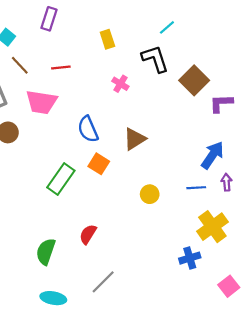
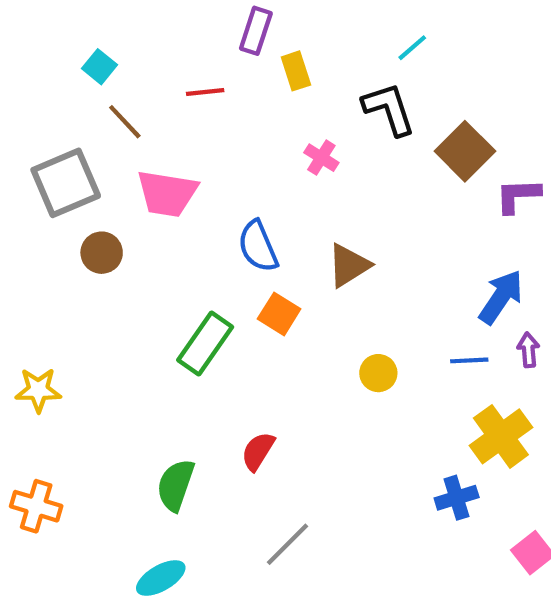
purple rectangle: (49, 19) -> (256, 31), moved
red line: (61, 67) -> (205, 92), moved
cyan ellipse: (53, 298) -> (161, 578), moved, turned -40

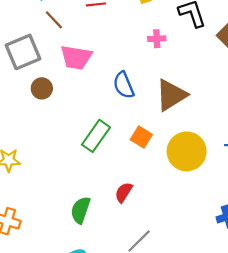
pink cross: (321, 158) -> (157, 39), turned -35
brown triangle: (349, 265) -> (171, 95), size x1.4
orange square: (279, 314) -> (141, 137), moved
yellow circle: (378, 373) -> (187, 151), size x2.0

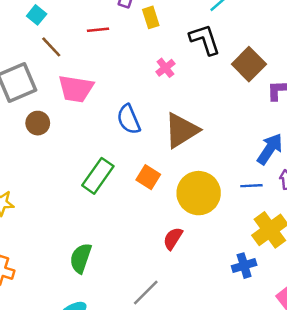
pink cross: (157, 39) -> (165, 68), turned -35
red semicircle: (124, 192) -> (173, 239), moved

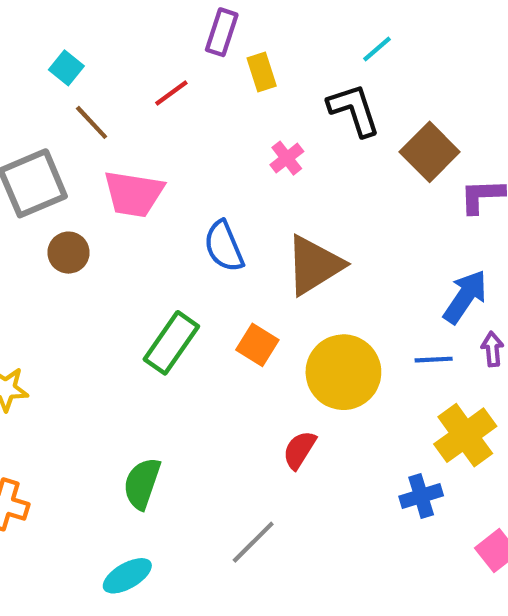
red line: (98, 30) -> (171, 93), turned -30

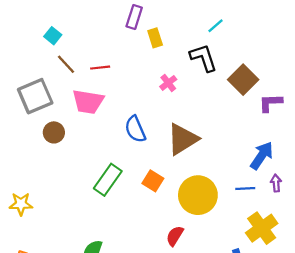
red line: (171, 93) -> (100, 68), moved, turned 30

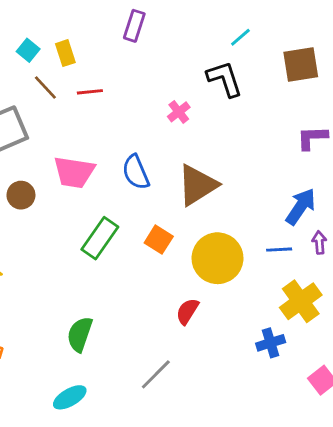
yellow rectangle: (155, 38) -> (65, 53), moved
brown square: (243, 80) -> (301, 65), moved, turned 36
pink trapezoid: (88, 102) -> (74, 172), moved
brown circle: (54, 132) -> (21, 195), moved

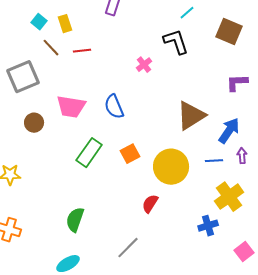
brown square: (301, 65) -> (229, 32), turned 32
brown triangle: (197, 185) -> (191, 116), moved
orange square: (159, 240) -> (130, 154), turned 30

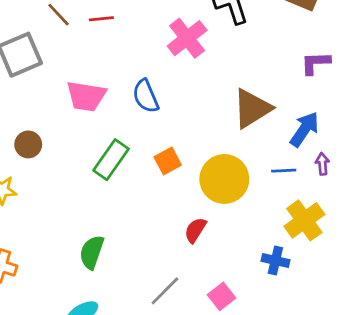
pink cross: (144, 65) -> (187, 38), size x1.8
brown circle: (34, 123) -> (28, 144), moved
blue cross: (208, 226) -> (275, 260), turned 30
pink square: (244, 252) -> (222, 296), moved

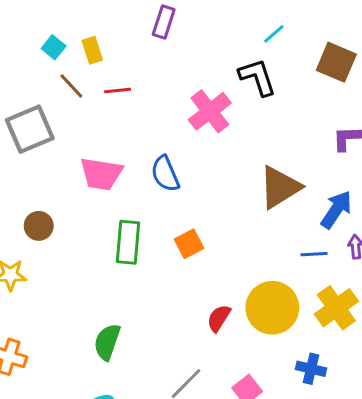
green rectangle: (111, 160) -> (128, 242), turned -30
yellow circle: (224, 179) -> (272, 308), moved
blue cross: (275, 260) -> (311, 369), moved

